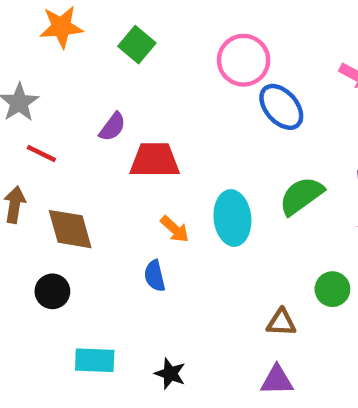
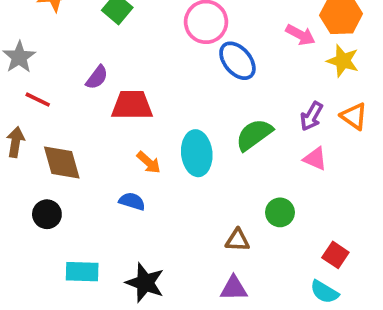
blue semicircle: (155, 276) -> (132, 201), turned 120
black star: (170, 374) -> (145, 283), size x1.5

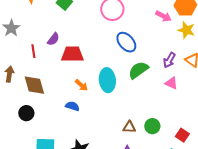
blue ellipse: (237, 61) -> (126, 42), moved
red line: (38, 100) -> (33, 51), moved, turned 56
green circle: (280, 212) -> (152, 126), moved

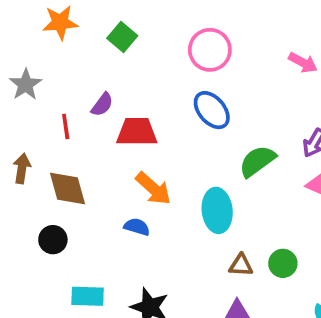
blue ellipse: (126, 42) -> (212, 110), moved
cyan ellipse: (107, 80) -> (217, 210), moved
orange arrow: (81, 85) -> (153, 189), size x1.5

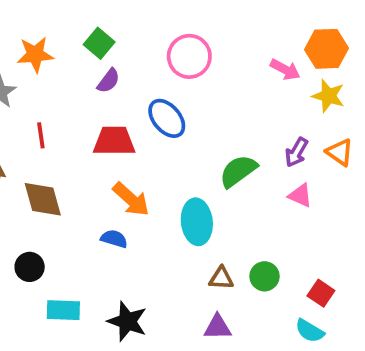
orange star: (60, 22) -> (35, 55), moved
purple semicircle: (102, 105) -> (109, 81), moved
blue ellipse: (212, 110) -> (167, 118), moved
black circle: (53, 240) -> (30, 267), moved

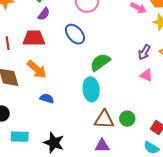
red trapezoid: (114, 141) -> (34, 38), moved
green semicircle: (238, 171) -> (100, 62), moved
orange arrow: (131, 199) -> (37, 69), moved
brown triangle: (221, 278) -> (104, 120), size x1.5

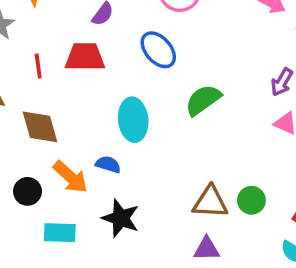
orange arrow: (37, 69) -> (70, 177), moved
cyan ellipse: (91, 89) -> (133, 120), moved
black star: (54, 143) -> (121, 218), moved

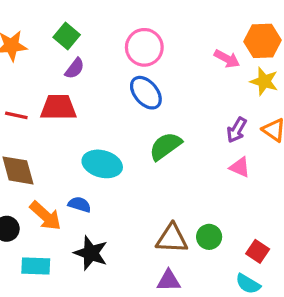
blue ellipse: (158, 50) -> (146, 93), moved
red line: (38, 66) -> (16, 115), turned -70
cyan ellipse: (133, 120) -> (102, 164), turned -69

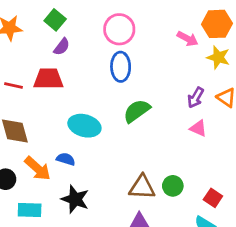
blue ellipse: (146, 93) -> (121, 67), turned 40

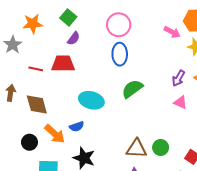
blue semicircle: (66, 159) -> (77, 127), turned 144

